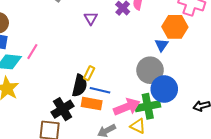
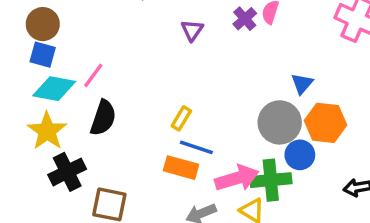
orange hexagon: (175, 27) -> (326, 123), moved
black semicircle: (80, 86) -> (103, 118), moved
blue circle: (164, 89) -> (300, 155), size x0.7
black cross: (63, 109) -> (67, 172), moved

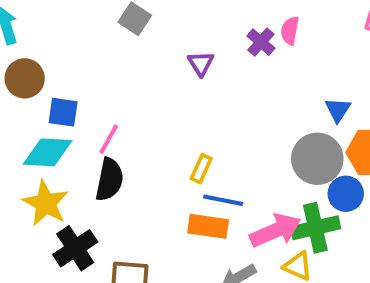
blue square: (43, 55) -> (63, 112), moved
pink line: (93, 75) -> (109, 139), moved

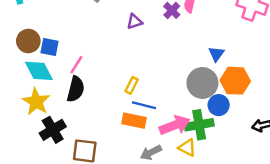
purple triangle: (201, 63) -> (135, 22), turned 42
brown circle: (25, 78) -> (28, 41), moved
cyan diamond: (48, 152) -> (39, 71), turned 56

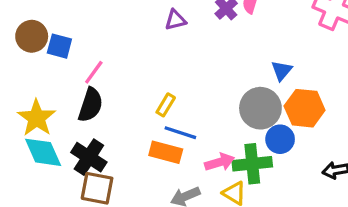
cyan diamond: (39, 71) -> (43, 152), moved
pink arrow: (175, 125) -> (220, 162), size x0.7
black cross: (53, 130) -> (89, 157), moved, turned -30

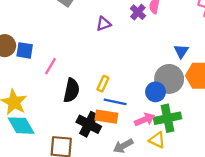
black semicircle: (90, 105) -> (71, 90), moved
blue circle: (280, 139) -> (156, 92), moved
black cross: (89, 157) -> (89, 124), moved

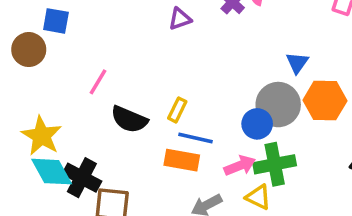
blue square: (25, 50) -> (56, 21), moved
black semicircle: (71, 90) -> (129, 119), turned 100
black cross: (89, 124) -> (82, 178), moved

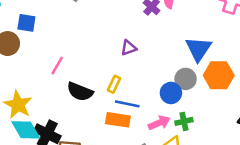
purple triangle: (180, 19) -> (129, 48), moved
blue triangle: (297, 63) -> (198, 49), size x1.6
gray circle: (278, 105) -> (186, 79), size x0.7
green cross: (275, 164) -> (184, 121), size x0.6

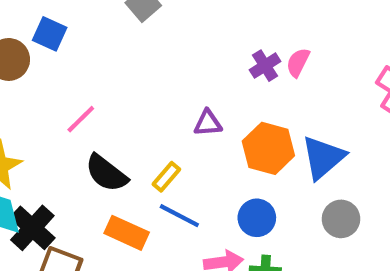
orange hexagon: (219, 75) -> (268, 148), moved
gray circle: (186, 79) -> (341, 219), moved
orange rectangle: (118, 120) -> (127, 233), moved

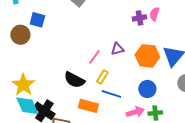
purple cross: (265, 66) -> (139, 18), turned 32
pink line: (81, 119) -> (94, 57), moved

